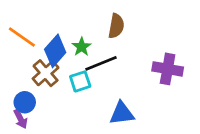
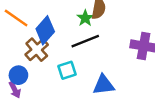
green star: (82, 47) -> (85, 18), moved
cyan square: (80, 81) -> (67, 70), moved

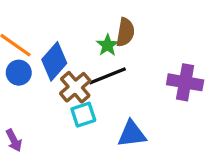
brown cross: (37, 50) -> (75, 87), moved
blue circle: (18, 75) -> (19, 73), moved

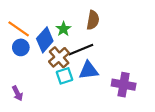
green star: (108, 45) -> (63, 29), moved
purple cross: (185, 82) -> (124, 85), moved
blue triangle: (132, 134) -> (89, 70), moved

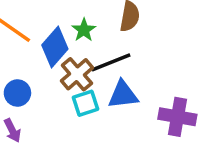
blue circle: (21, 47) -> (17, 93), moved

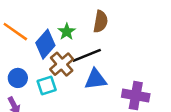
cyan square: (86, 103) -> (47, 85), moved

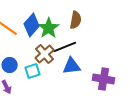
green star: (67, 32) -> (49, 28), size x1.5
blue diamond: (45, 44) -> (32, 25), moved

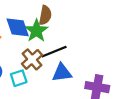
brown semicircle: (76, 20) -> (45, 15), moved
blue diamond: (32, 25) -> (18, 27), turned -60

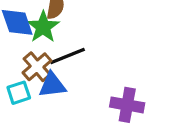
blue triangle: (62, 73) -> (52, 85), moved

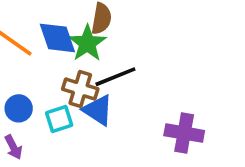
brown cross: (37, 67) -> (80, 89), turned -32
blue triangle: (52, 85) -> (98, 110), turned 40

